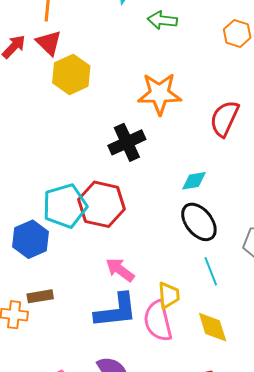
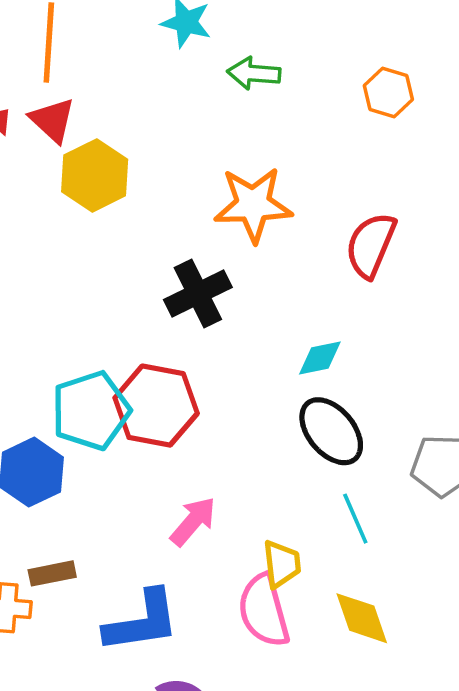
pink arrow: (120, 270) -> (193, 521), turned 96
blue L-shape: (116, 311) -> (142, 622), moved

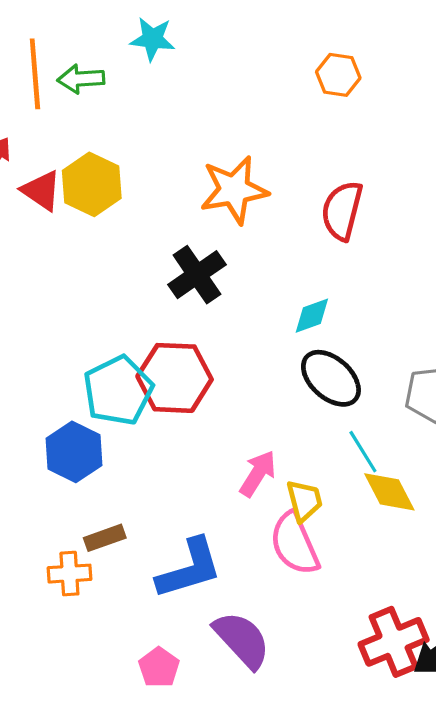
green arrow: (254, 73) -> (81, 79), moved
red triangle: (52, 120) -> (41, 191), moved
pink arrow: (193, 521) -> (258, 474), moved
yellow diamond: (362, 618) -> (389, 492), moved

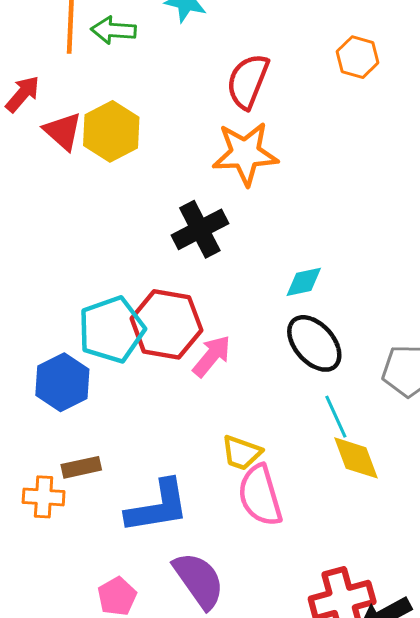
red semicircle: (342, 211) -> (248, 81), moved
pink arrow: (258, 474) -> (212, 356), moved
yellow trapezoid: (304, 501) -> (242, 453), moved, turned 117

